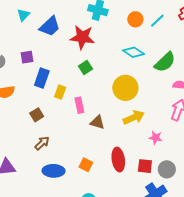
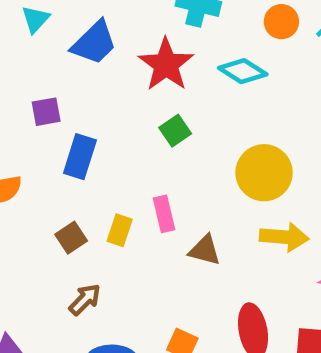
red star: (82, 37) -> (166, 65), turned 30
cyan diamond: (133, 52) -> (243, 71), moved
yellow rectangle: (60, 92) -> (120, 230), moved
yellow arrow: (134, 117) -> (284, 237), turned 30

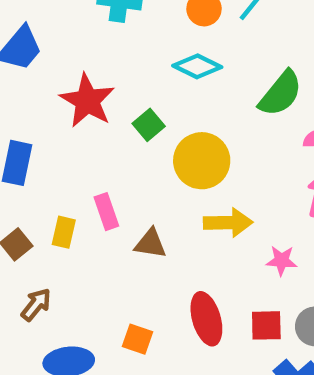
red star: (166, 65) -> (87, 101), moved
cyan diamond: (243, 71) -> (197, 66), moved
green square: (175, 131) -> (149, 125), moved

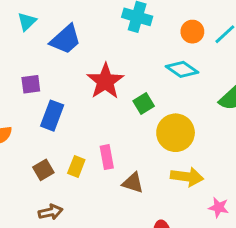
brown arrow: (36, 305) -> (50, 212), turned 30

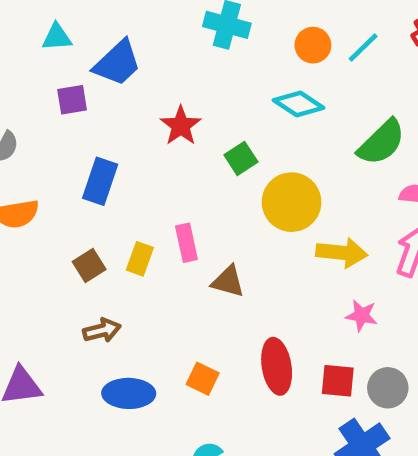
cyan triangle: (27, 22) -> (57, 37), turned 42
red star: (105, 81) -> (181, 126), size x0.7
purple square: (31, 84) -> (72, 100), moved
yellow arrow: (187, 177) -> (342, 253), moved

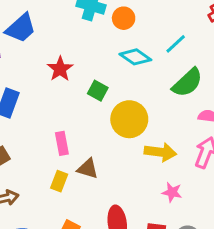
orange circle: (313, 45) -> (124, 18), moved
cyan line: (363, 48) -> (176, 44), moved
green square: (241, 158) -> (98, 91), turned -30
yellow rectangle: (140, 259) -> (59, 181), moved

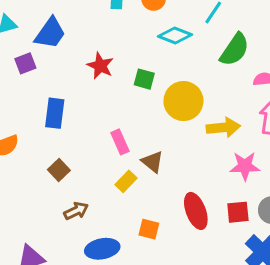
brown triangle: (88, 169) -> (152, 162), turned 35
yellow rectangle: (59, 181) -> (126, 181), turned 36
pink star: (172, 192) -> (245, 166), size x1.4

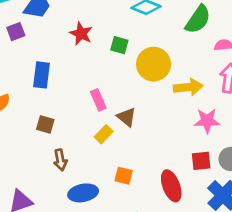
brown square: (59, 170) -> (45, 124), turned -30
brown arrow: (76, 211) -> (60, 160), turned 105
red ellipse: (196, 211) -> (171, 186), moved

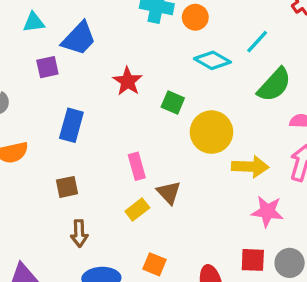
brown square: (45, 124) -> (67, 187), turned -36

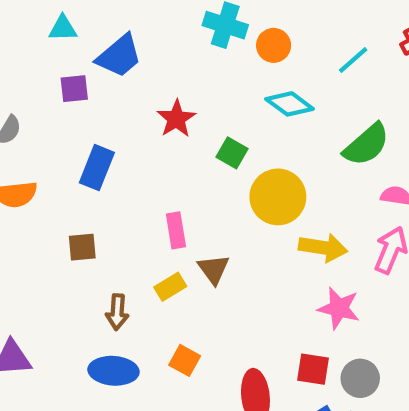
cyan line: (257, 42) -> (353, 60), moved
brown arrow: (79, 233) -> (117, 312), moved

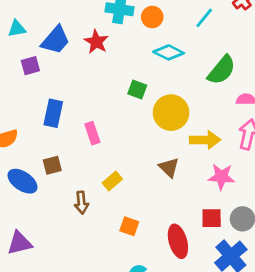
red star: (176, 119) -> (96, 42), moved
pink rectangle: (176, 230) -> (92, 133), moved
brown triangle: (214, 269) -> (169, 167), moved
blue ellipse: (113, 371) -> (22, 181), moved, turned 40

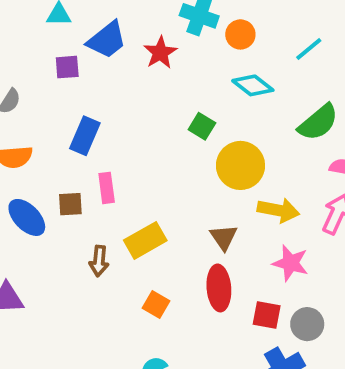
pink rectangle: (92, 133) -> (107, 188), moved
yellow rectangle: (112, 181) -> (145, 240), size x1.5
red ellipse: (178, 241) -> (219, 288), moved

